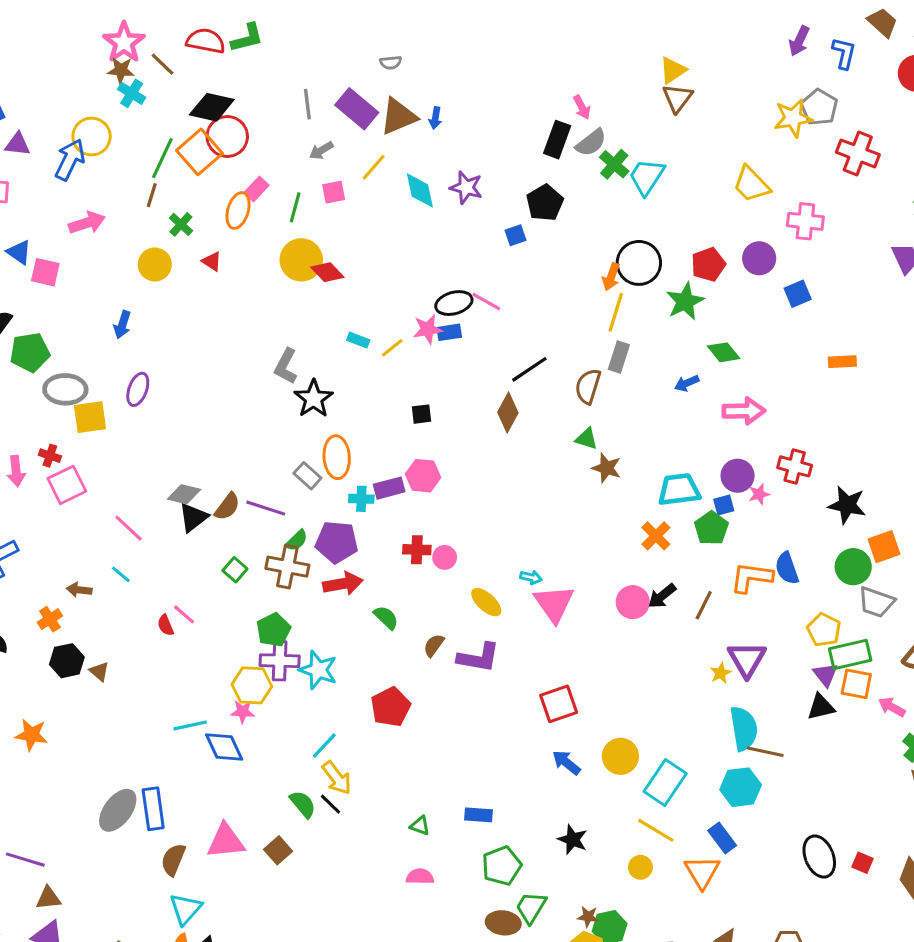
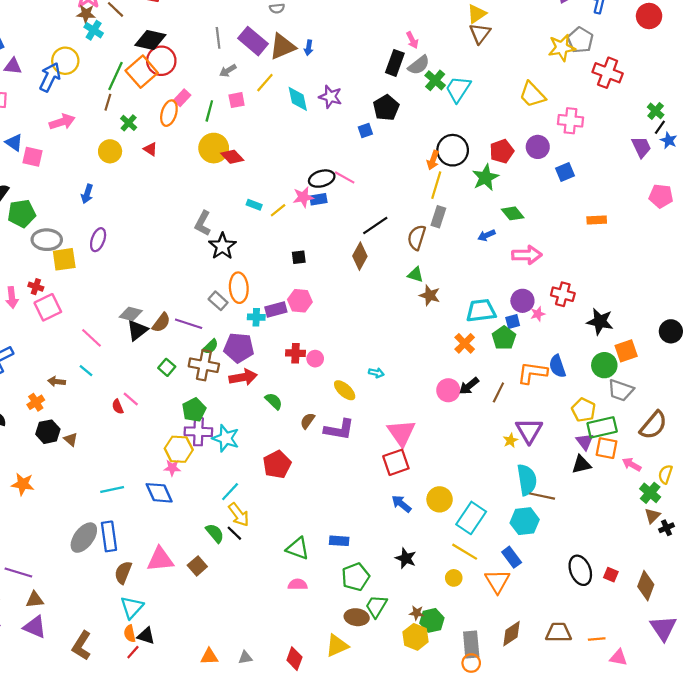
pink triangle: (554, 604) -> (401, 433), moved
cyan line: (190, 725) -> (112, 490), moved
green triangle: (420, 826) -> (298, 548), size x1.6

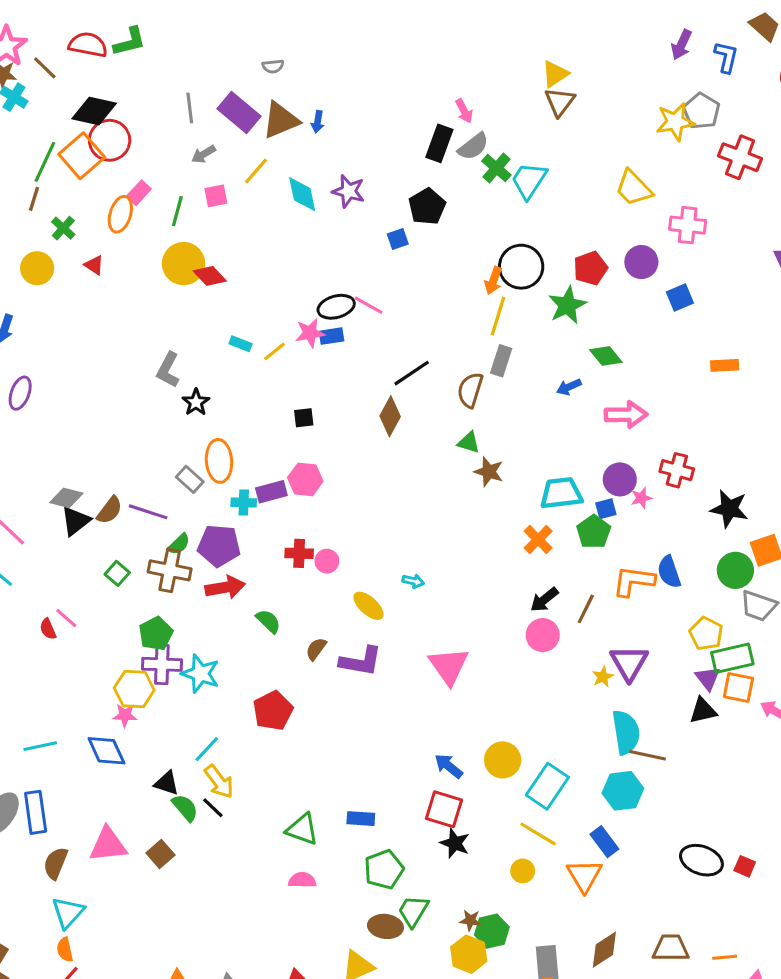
black star: (222, 246) -> (196, 402), size x0.7
pink circle: (448, 390) -> (543, 635), moved
red square: (396, 462) -> (444, 809), moved, turned 36
black ellipse: (580, 570) -> (701, 860), turned -48
black triangle: (146, 636) -> (167, 783), moved

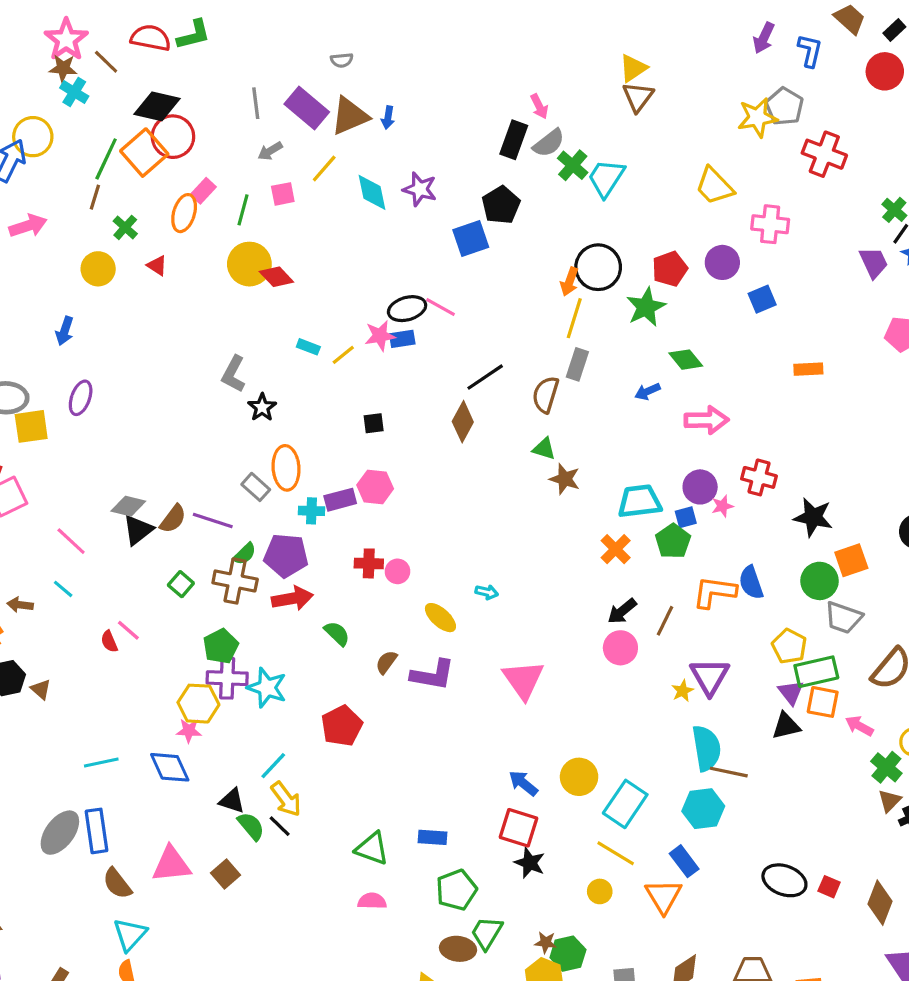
blue square: (398, 239) -> (471, 239), size x1.6
brown semicircle: (56, 863) -> (117, 884), turned -60

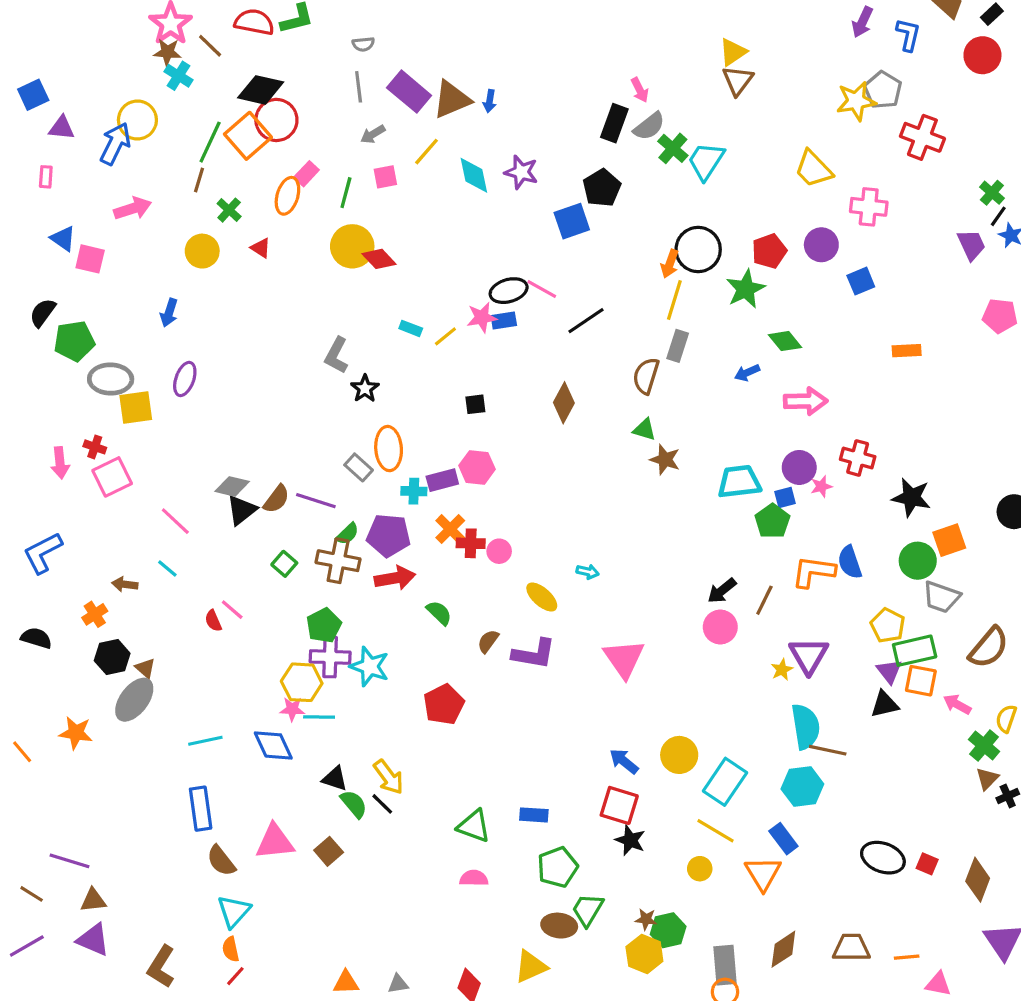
gray semicircle: (342, 60) -> (363, 44), moved
black line: (485, 377) -> (586, 321), moved
orange cross: (616, 549) -> (450, 529), moved
cyan line: (273, 766) -> (319, 717), moved, turned 48
gray ellipse: (60, 833) -> (134, 700), moved

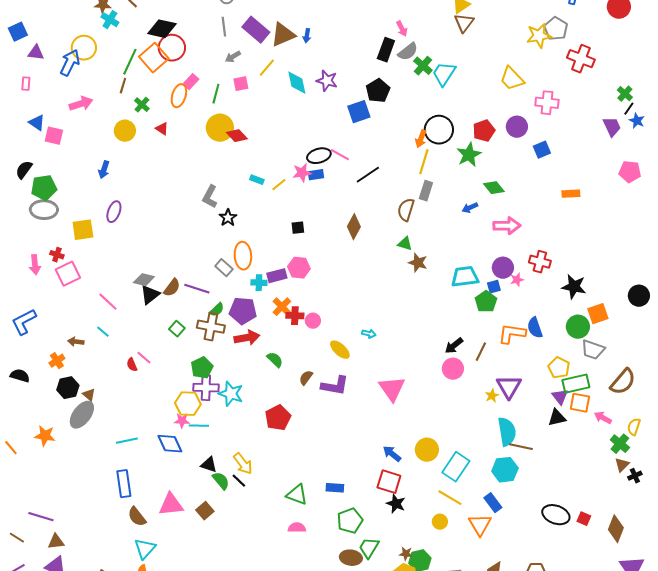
gray ellipse: (111, 379) -> (44, 210), moved

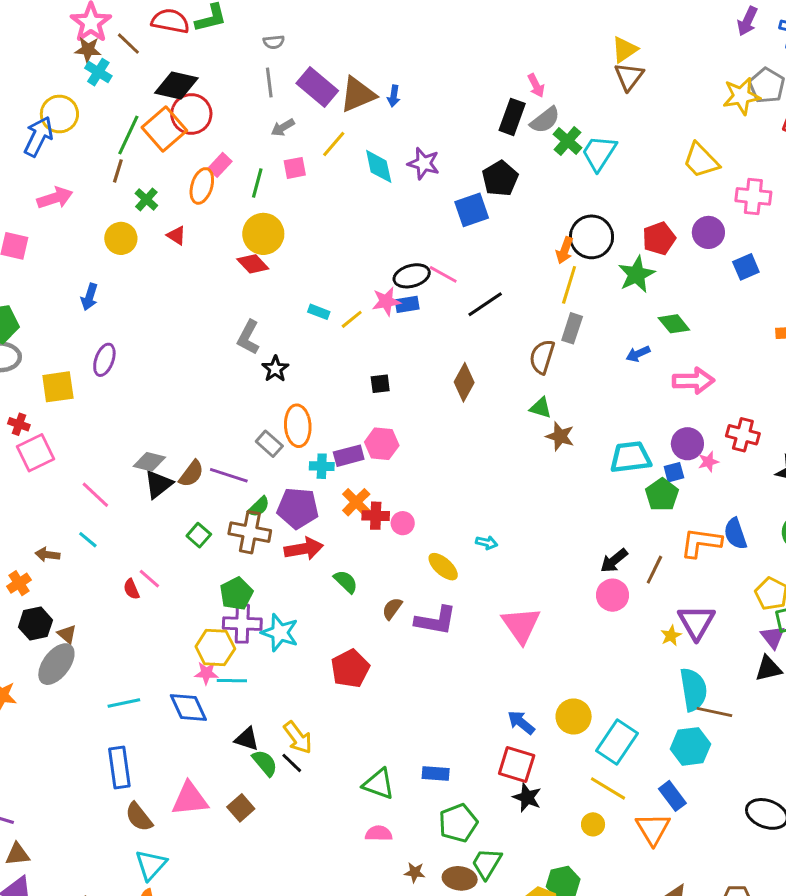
red diamond: (237, 136) -> (253, 264), moved
brown star: (406, 554) -> (415, 872), moved

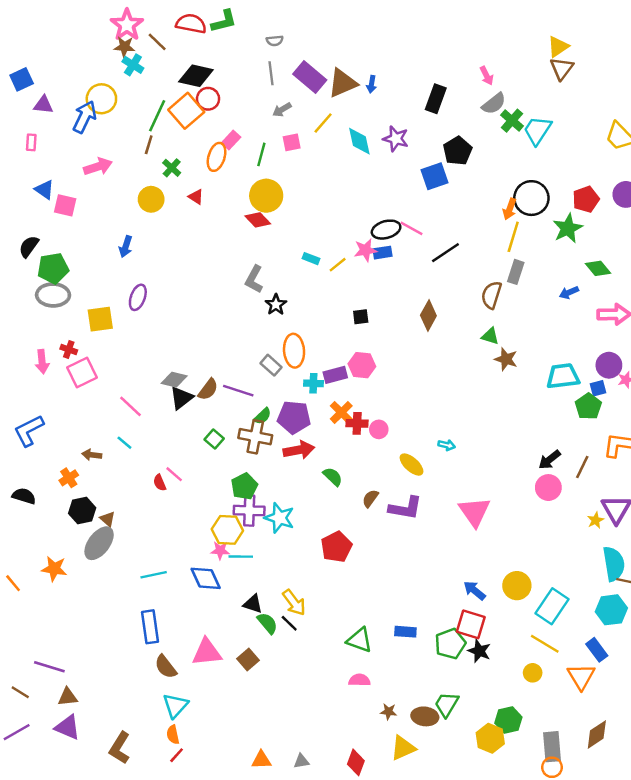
red circle: (191, 114) -> (208, 99), size x0.7
black rectangle: (512, 117) -> (436, 99), moved
green pentagon: (458, 823) -> (450, 644), moved

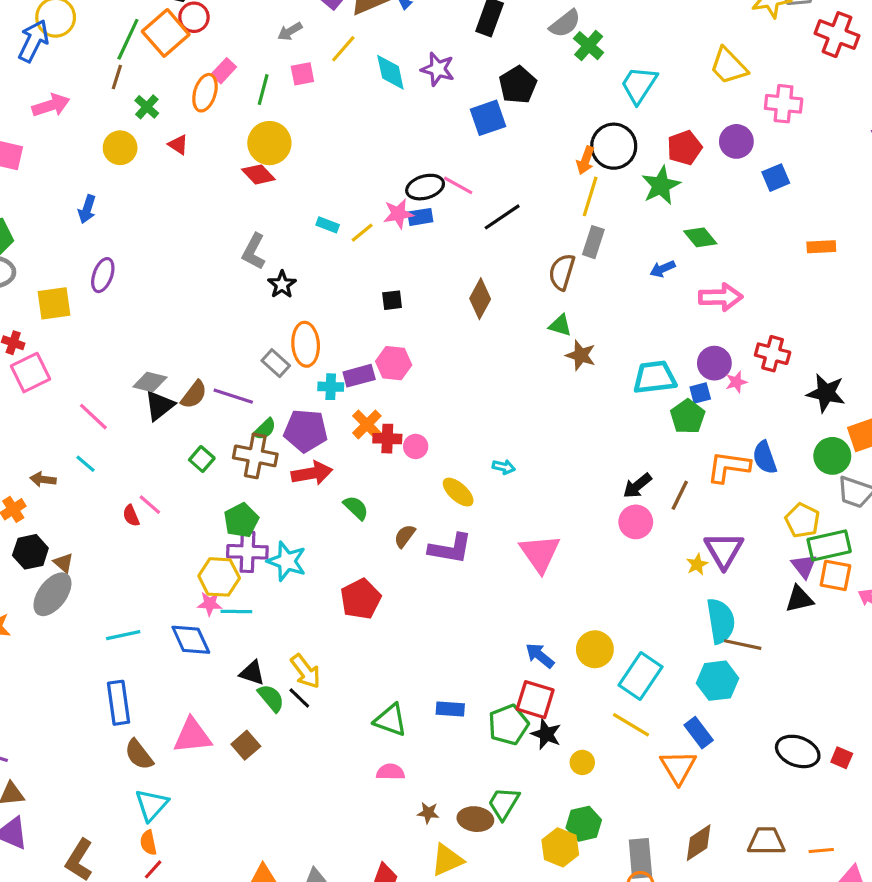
cyan trapezoid: (537, 130) -> (639, 85), moved
yellow circle: (533, 673) -> (582, 762), moved

